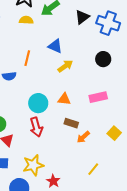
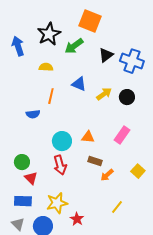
yellow semicircle: (26, 20) -> (46, 67), moved
yellow arrow: (65, 66) -> (104, 94), moved
pink rectangle: (98, 97) -> (122, 135), turned -42

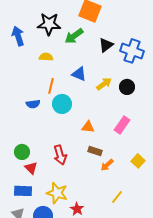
black star: (49, 34) -> (49, 24), turned 30
cyan circle: (62, 141) -> (62, 104), moved
yellow star: (57, 203) -> (57, 193), turned 30

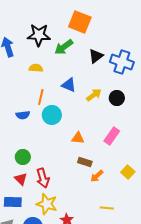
green circle: (22, 152) -> (23, 157), moved
red arrow: (60, 155) -> (43, 178), moved
yellow line: (117, 197) -> (107, 208), turned 56

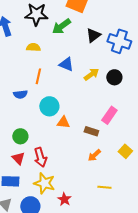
cyan circle: (52, 115) -> (49, 106), moved
orange triangle: (78, 138) -> (63, 122), moved
brown rectangle: (85, 162) -> (91, 131), moved

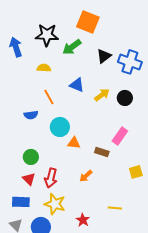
orange line: (38, 76) -> (49, 97), turned -42
yellow square: (125, 151) -> (136, 172), turned 32
orange arrow: (94, 155) -> (86, 176), moved
red arrow: (40, 157) -> (51, 178), turned 30
red star: (64, 199) -> (83, 220), moved

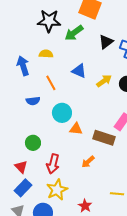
blue arrow: (16, 47) -> (23, 66), moved
brown rectangle: (102, 152) -> (104, 138), size x1.5
red triangle: (29, 179) -> (21, 167), moved
blue rectangle: (21, 202) -> (23, 188), turned -48
yellow star: (55, 204) -> (57, 190), turned 30

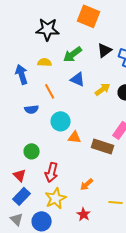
green arrow: (74, 33) -> (73, 54), moved
orange arrow: (88, 162) -> (87, 184), moved

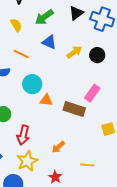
yellow semicircle: (45, 62) -> (16, 25), turned 56
orange line: (50, 91) -> (21, 54), turned -35

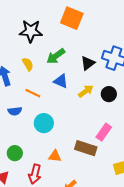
black triangle: (76, 13) -> (88, 63), moved
orange triangle: (46, 100) -> (55, 156), moved

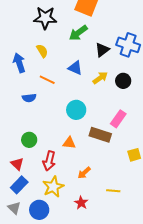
green arrow: (56, 56) -> (78, 33), moved
cyan circle: (44, 123) -> (76, 110), moved

